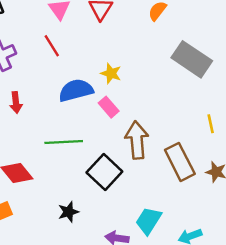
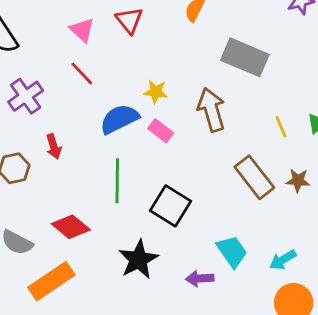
brown arrow: (137, 140) -> (211, 110), moved
green line: (64, 142) -> (117, 181), turned -75
black star: (68, 212) -> (138, 259), size x1.6
cyan trapezoid: (149, 221) -> (232, 251), turned 124

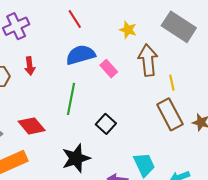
red line: (82, 73) -> (75, 19), moved
yellow star: (156, 92) -> (128, 30), moved
yellow line: (281, 127) -> (172, 83), moved
black square: (170, 206) -> (106, 124), size x0.7

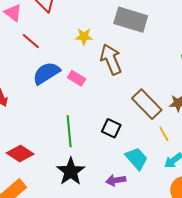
yellow line: (172, 83) -> (164, 134), moved
green line: (71, 99) -> (69, 131), moved
black square: (106, 124) -> (111, 128), moved

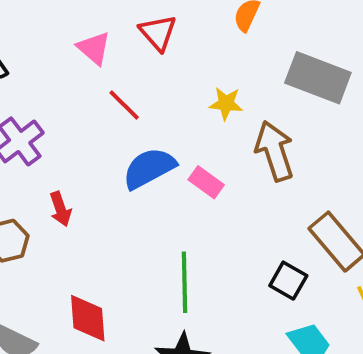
black square: (111, 128) -> (288, 281), moved
red diamond: (20, 153) -> (88, 318), turned 48

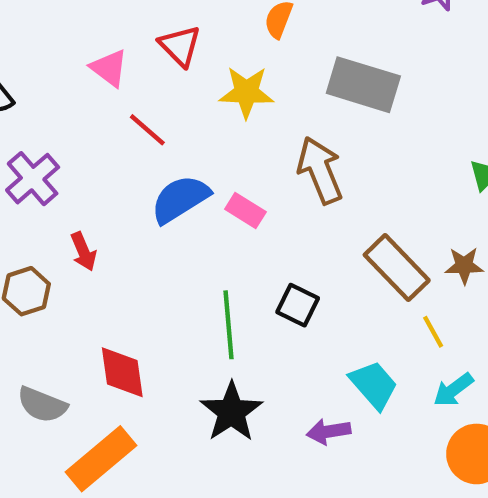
yellow star: (226, 103) -> (246, 92), moved, size x1.4
black square: (288, 281) -> (298, 305), moved

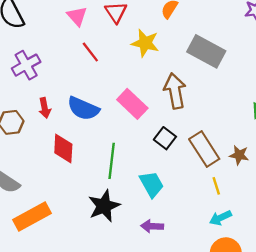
blue semicircle: (180, 199) -> (83, 108), moved, turned -136
pink rectangle: (245, 211) -> (132, 104), size x1.5
black square: (298, 305) -> (165, 138), moved
red diamond: (122, 372) -> (63, 149), moved
cyan trapezoid: (374, 385) -> (152, 184), moved

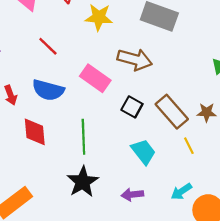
red line: (90, 52) -> (48, 46), moved
brown arrow: (175, 91) -> (135, 59), turned 124
cyan trapezoid: (152, 184) -> (143, 152), moved
cyan arrow: (221, 218) -> (181, 191), moved

